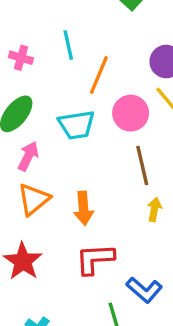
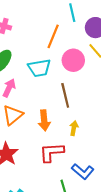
cyan line: (68, 45) -> (72, 13), moved
brown line: (142, 166) -> (65, 95), moved
yellow arrow: (154, 209) -> (74, 128), moved

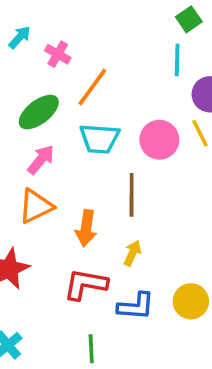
orange line: (53, 36) -> (92, 87), moved
blue L-shape: (83, 171) -> (136, 306), moved, turned -50

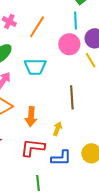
orange line: (92, 87) -> (37, 27), moved
pink circle: (159, 140) -> (69, 44), moved
brown line: (132, 195) -> (72, 97), moved

